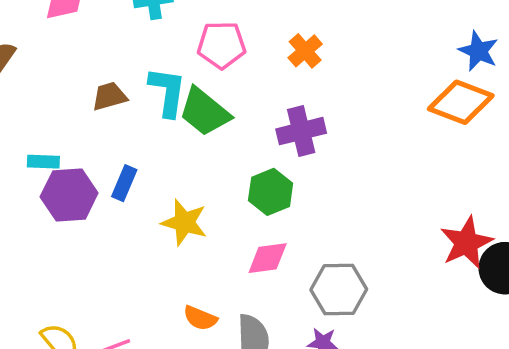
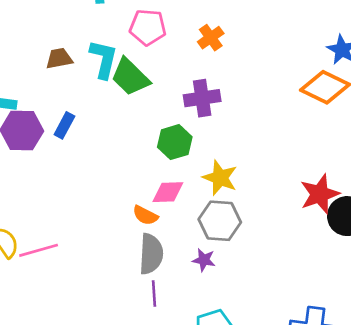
yellow star: (184, 222) -> (220, 178), moved
orange semicircle: (200, 318) -> (145, 215), moved

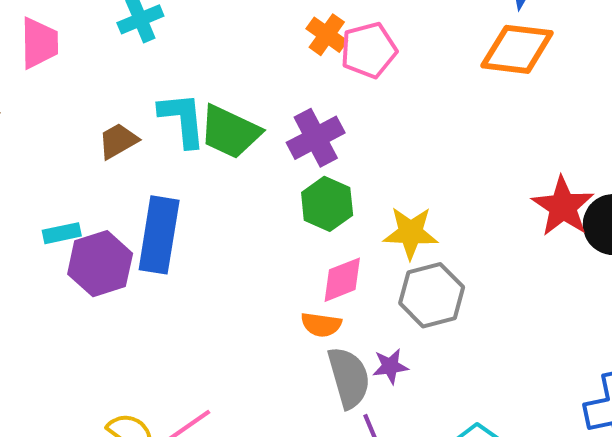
pink pentagon: (148, 27) -> (369, 50), moved
purple cross: (202, 98) -> (316, 138), moved
blue rectangle: (64, 125) -> (159, 235), size x1.8
purple star: (204, 260) -> (390, 366), moved

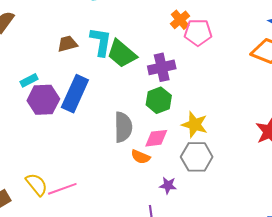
cyan rectangle: (62, 233) -> (29, 80), turned -30
gray semicircle: (349, 378) -> (123, 127), moved

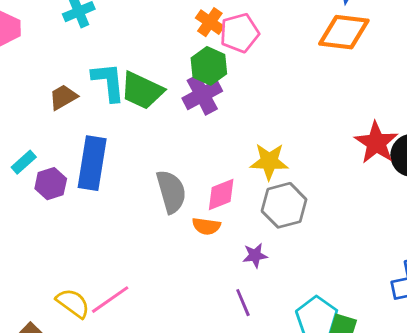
purple hexagon: (43, 100) -> (51, 184), size x0.7
green hexagon: (159, 100) -> (209, 66), moved

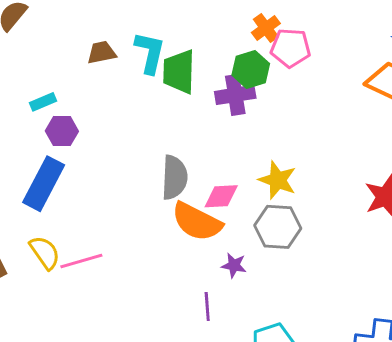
green trapezoid: (142, 91) -> (179, 72), turned 48
blue rectangle: (92, 163) -> (44, 184), moved
orange semicircle: (206, 226) -> (197, 222), size x1.8

